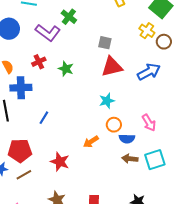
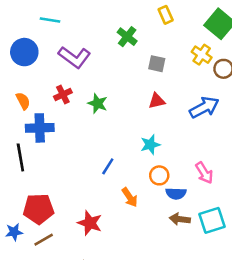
green cross: (69, 17) -> (127, 37), moved
gray square: (105, 43) -> (157, 64), moved
red triangle: (112, 67) -> (157, 101), size x0.6
blue line: (44, 118) -> (108, 166), moved
orange arrow: (91, 142) -> (130, 197), turned -91

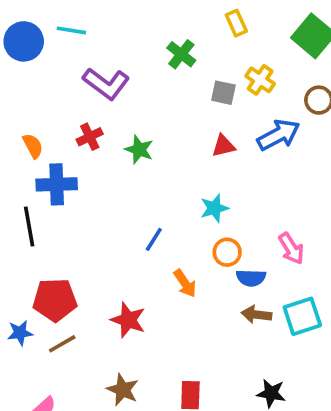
blue circle: (24, 52) -> (24, 41), moved
yellow cross: (202, 55) -> (260, 80), moved
blue arrow: (204, 107) -> (278, 135), moved

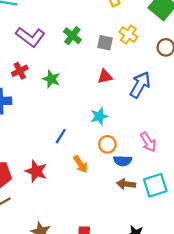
green cross: (181, 54) -> (72, 36), moved
blue arrow: (278, 135) -> (140, 85), moved, turned -32
red star: (128, 320) -> (36, 171), moved

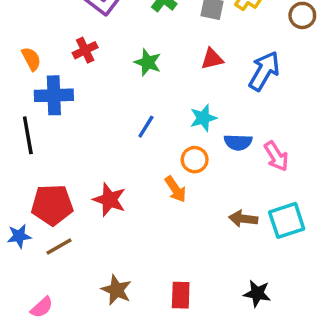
green star: (51, 79) -> (148, 62), moved
blue line: (61, 136) -> (146, 127), moved
orange circle: (107, 144) -> (195, 160), moved
blue semicircle: (123, 161) -> (238, 142), moved

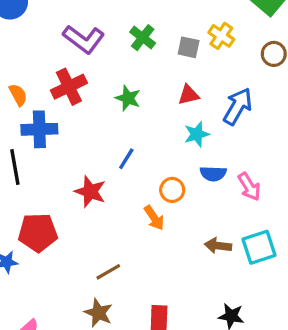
red cross: (85, 50) -> (69, 87), size x1.5
cyan star: (203, 118) -> (197, 134), moved
red star: (109, 200) -> (90, 192), moved
brown line: (59, 247) -> (108, 272), moved

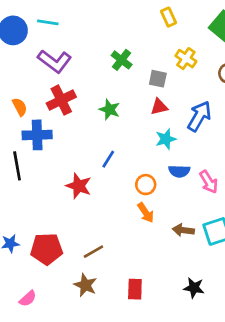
purple L-shape: (84, 39) -> (55, 61), moved
gray square: (189, 47) -> (158, 79), moved
orange arrow: (154, 218) -> (146, 213), moved
red pentagon: (38, 233) -> (47, 249), moved

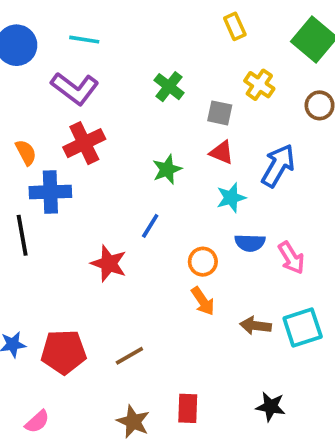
cyan line: (48, 22) -> (84, 40), moved
red triangle: (159, 107) -> (222, 152), turned 36
green star: (110, 109) -> (167, 169), moved, turned 30
brown star: (85, 285) -> (133, 422), moved

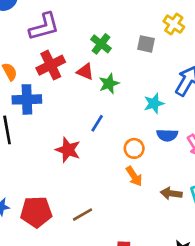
green cross: (169, 87) -> (101, 44), moved
purple L-shape: (75, 88) -> (44, 27), turned -52
red triangle: (222, 152) -> (85, 72), moved

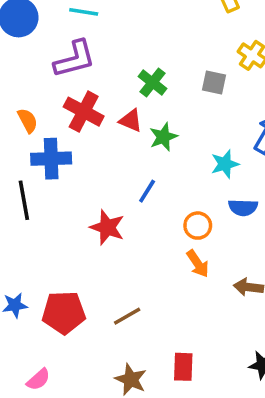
red cross: (51, 65) -> (84, 112), turned -36

